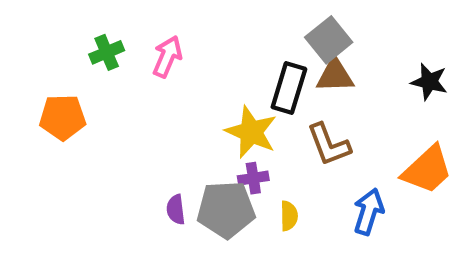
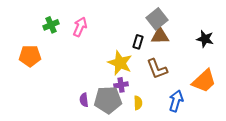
black rectangle: (289, 88) -> (138, 42), size x0.6

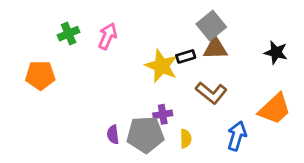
black rectangle: (138, 42) -> (186, 56), turned 56
yellow star: (120, 63) -> (161, 66), moved
brown L-shape: (157, 69) -> (211, 93), turned -30

